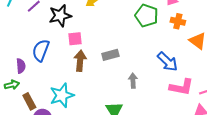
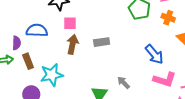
blue semicircle: (41, 50) -> (37, 30), turned 65
gray arrow: (133, 81) -> (124, 83), moved, turned -48
brown rectangle: (29, 101) -> (28, 61), moved

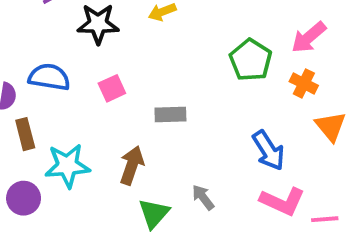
pink square: (70, 23) -> (112, 88), moved, turned -32
brown arrow: (73, 44) -> (132, 165), moved

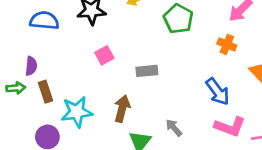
green pentagon: (251, 60) -> (178, 19), moved
blue semicircle: (49, 77) -> (44, 21), moved
orange cross: (304, 83) -> (227, 44), moved

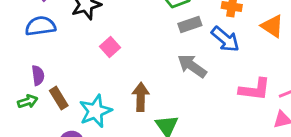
gray rectangle: (147, 71) -> (190, 24), moved
blue arrow: (218, 92) -> (225, 39), moved
gray arrow: (174, 128) -> (192, 66), moved, size x1.5

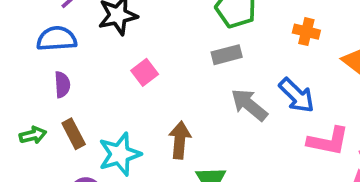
gray rectangle: (190, 24) -> (227, 55), moved
blue arrow: (225, 39) -> (297, 95), moved
purple semicircle: (38, 75) -> (62, 85), moved

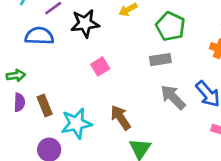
purple semicircle: (62, 85) -> (19, 102), moved
green arrow: (33, 135) -> (16, 76), moved
brown arrow: (180, 140) -> (121, 118), turned -45

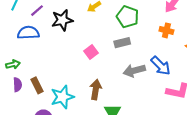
pink square: (100, 66) -> (91, 52), moved
gray arrow: (173, 97) -> (134, 71), turned -55
brown arrow: (121, 118) -> (96, 90), turned 48

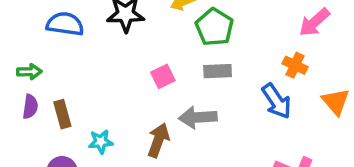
green pentagon: (128, 17) -> (214, 27), moved
blue arrow: (161, 66) -> (277, 101), moved
gray arrow: (134, 71) -> (198, 117), moved
cyan star: (62, 97) -> (101, 142), size x0.6

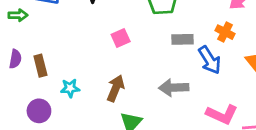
gray rectangle: (218, 71) -> (182, 39), moved
green arrow: (29, 72) -> (18, 15), moved
gray arrow: (198, 117) -> (174, 88), moved

